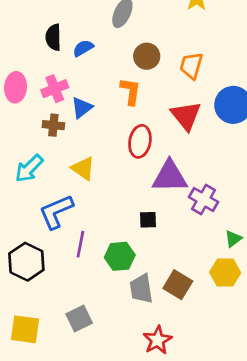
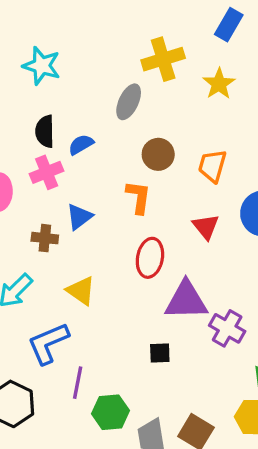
pink cross: (55, 89) -> (47, 172), moved
red triangle: (186, 116) -> (206, 227), size x0.7
green hexagon: (120, 256) -> (111, 412), moved

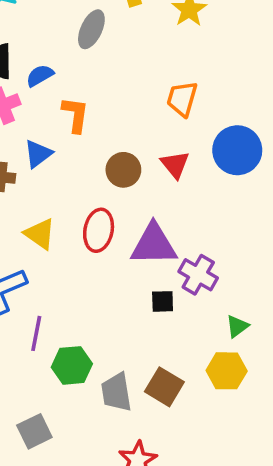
brown circle: (158, 154) -> (123, 170), moved
orange L-shape: (138, 197) -> (75, 115), moved
red ellipse: (150, 258) -> (99, 230), moved
black square: (160, 353) -> (163, 301), moved

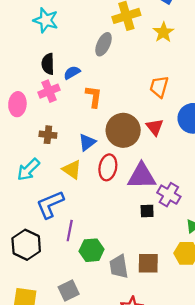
blue triangle: (38, 154) -> (87, 142), moved
brown circle: (123, 170) -> (123, 130), size x1.6
brown square: (164, 387) -> (148, 263), turned -30

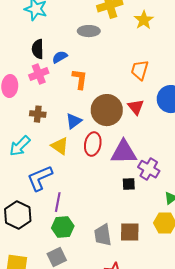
gray ellipse: (104, 44) -> (89, 31), turned 65
green hexagon: (92, 250) -> (63, 227), moved

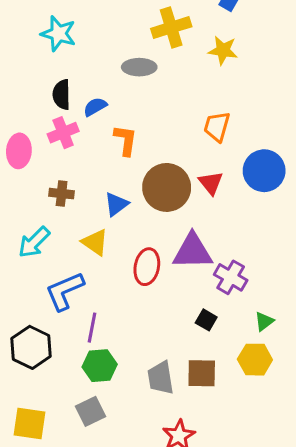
yellow star: (144, 20) -> (223, 50), turned -30
red ellipse: (93, 144) -> (147, 267), moved
black square: (129, 184) -> (206, 320), moved, turned 32

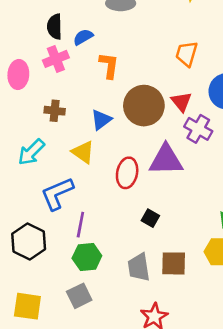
purple cross: (231, 277) -> (198, 129), moved
black square: (206, 320) -> (150, 218), moved

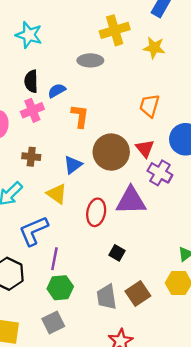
brown square: (174, 263) -> (138, 293), turned -35

